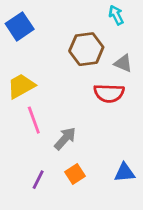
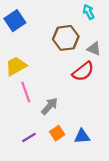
red semicircle: (109, 93) -> (83, 71), turned -40
blue triangle: (125, 173) -> (82, 136), moved
purple line: (38, 180) -> (29, 137), turned 32

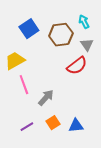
cyan arrow: (89, 12) -> (84, 22), moved
blue square: (15, 21) -> (29, 29), moved
gray triangle: (94, 49) -> (87, 45), turned 32

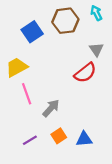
cyan arrow: (84, 22) -> (96, 13), moved
brown hexagon: (61, 35) -> (65, 21), moved

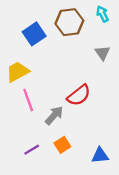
red semicircle: (85, 73) -> (79, 95), moved
blue triangle: (84, 139) -> (100, 155), moved

